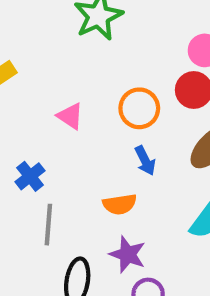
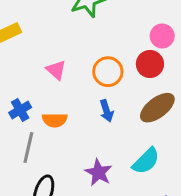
orange semicircle: (120, 204) -> (55, 120), moved
purple star: (128, 254) -> (99, 173), moved

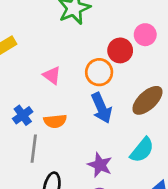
red circle: (150, 64) -> (120, 50), moved
blue arrow: (107, 111) -> (101, 108), size x1.5

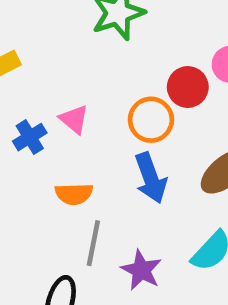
blue cross: (23, 115) -> (30, 137), moved
gray line: (34, 149) -> (93, 243), moved

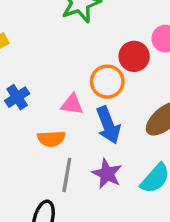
pink triangle: (74, 119) -> (72, 104), moved, turned -30
purple star: (141, 270) -> (107, 174), moved

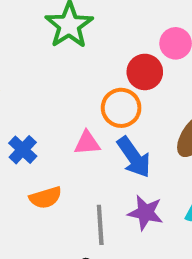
orange semicircle: (51, 139) -> (46, 198), moved

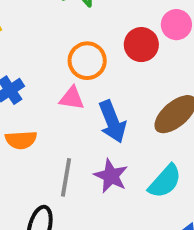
orange circle: (121, 108) -> (87, 61), moved

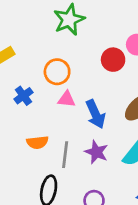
orange circle: (87, 61) -> (57, 72), moved
orange semicircle: (21, 140) -> (37, 142), moved

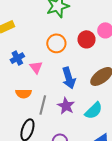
orange circle: (57, 72) -> (56, 43), moved
pink triangle: (67, 99) -> (36, 67), moved, turned 40

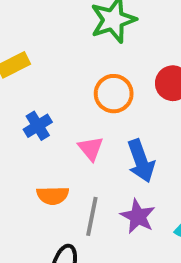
pink triangle: (36, 67) -> (91, 148), moved

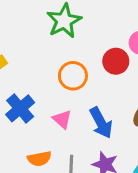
blue cross: (38, 126) -> (20, 108), size x1.4

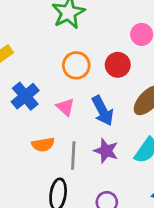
red circle: (116, 61) -> (118, 65), moved

